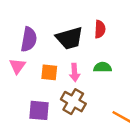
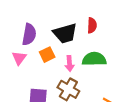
green semicircle: (102, 67) -> (94, 59), size x1.5
orange square: (49, 72) -> (47, 55), moved, turned -32

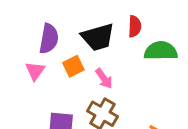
green semicircle: (94, 59) -> (161, 51), moved
pink arrow: (70, 64) -> (104, 79), turned -32

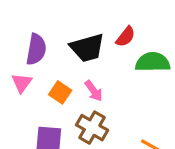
red semicircle: (135, 26) -> (126, 37), turned 35
orange square: (73, 66) -> (60, 92), moved, turned -30

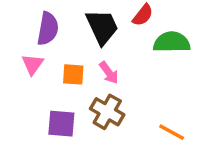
black trapezoid: (87, 48) -> (102, 27), turned -99
orange square: (60, 92) -> (73, 74), turned -30

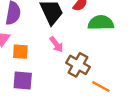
orange square: (73, 74) -> (20, 52), moved
brown cross: (107, 112) -> (78, 65), moved

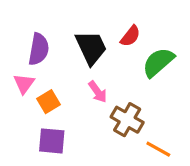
green semicircle: (101, 23) -> (158, 62), turned -40
orange square: (20, 52) -> (48, 102), turned -35

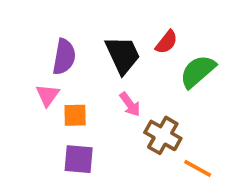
orange square: (48, 102) -> (75, 115), turned 30

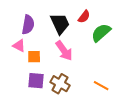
pink triangle: (48, 95) -> (19, 46), turned -40
pink arrow: (130, 104) -> (64, 51), size x1.5
brown cross: (163, 135) -> (60, 84), moved

